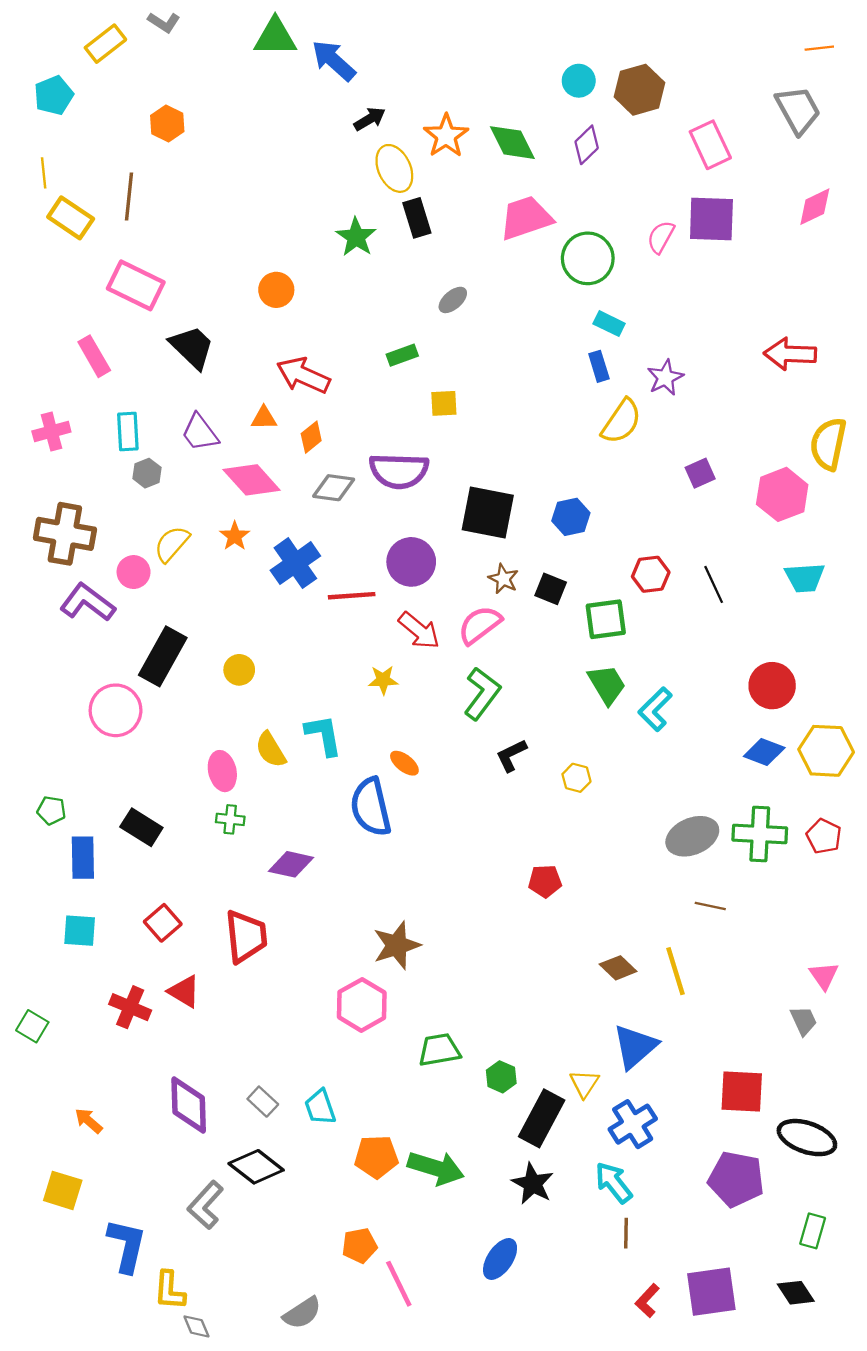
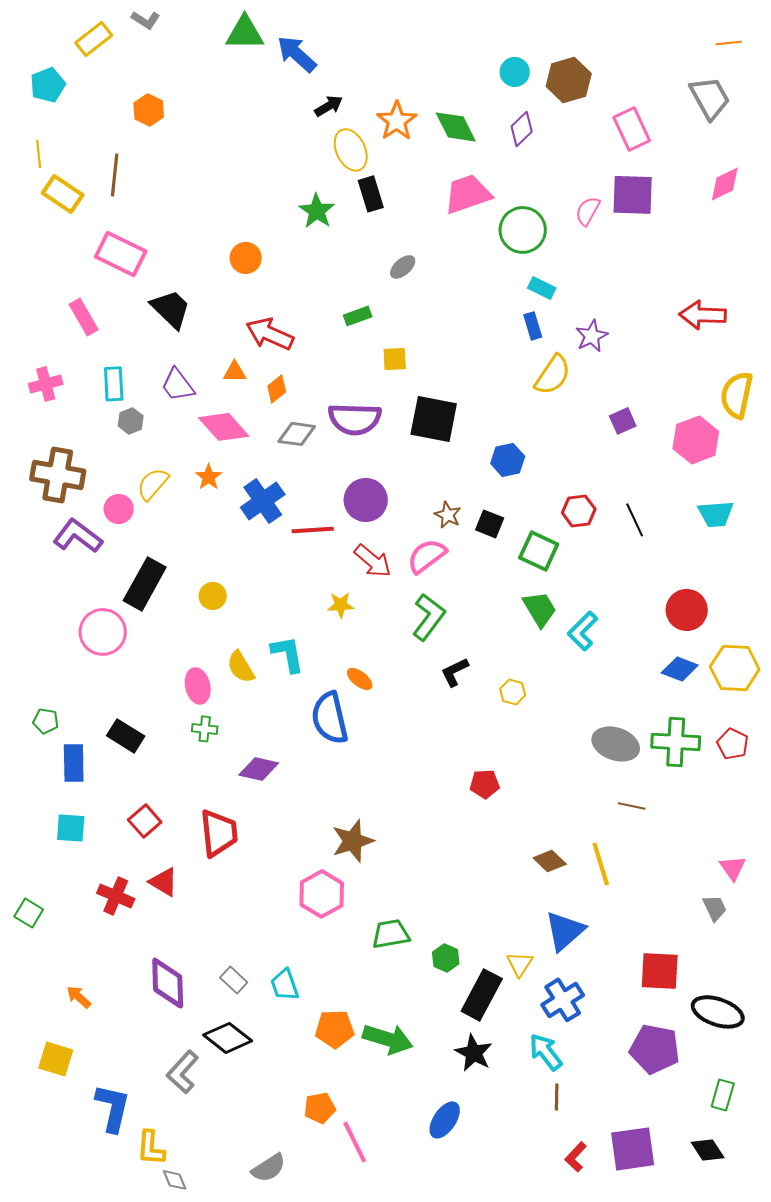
black square: (488, 512) -> (434, 419), moved
green square: (606, 619) -> (539, 551), turned 33
gray ellipse: (692, 836) -> (616, 744), turned 42

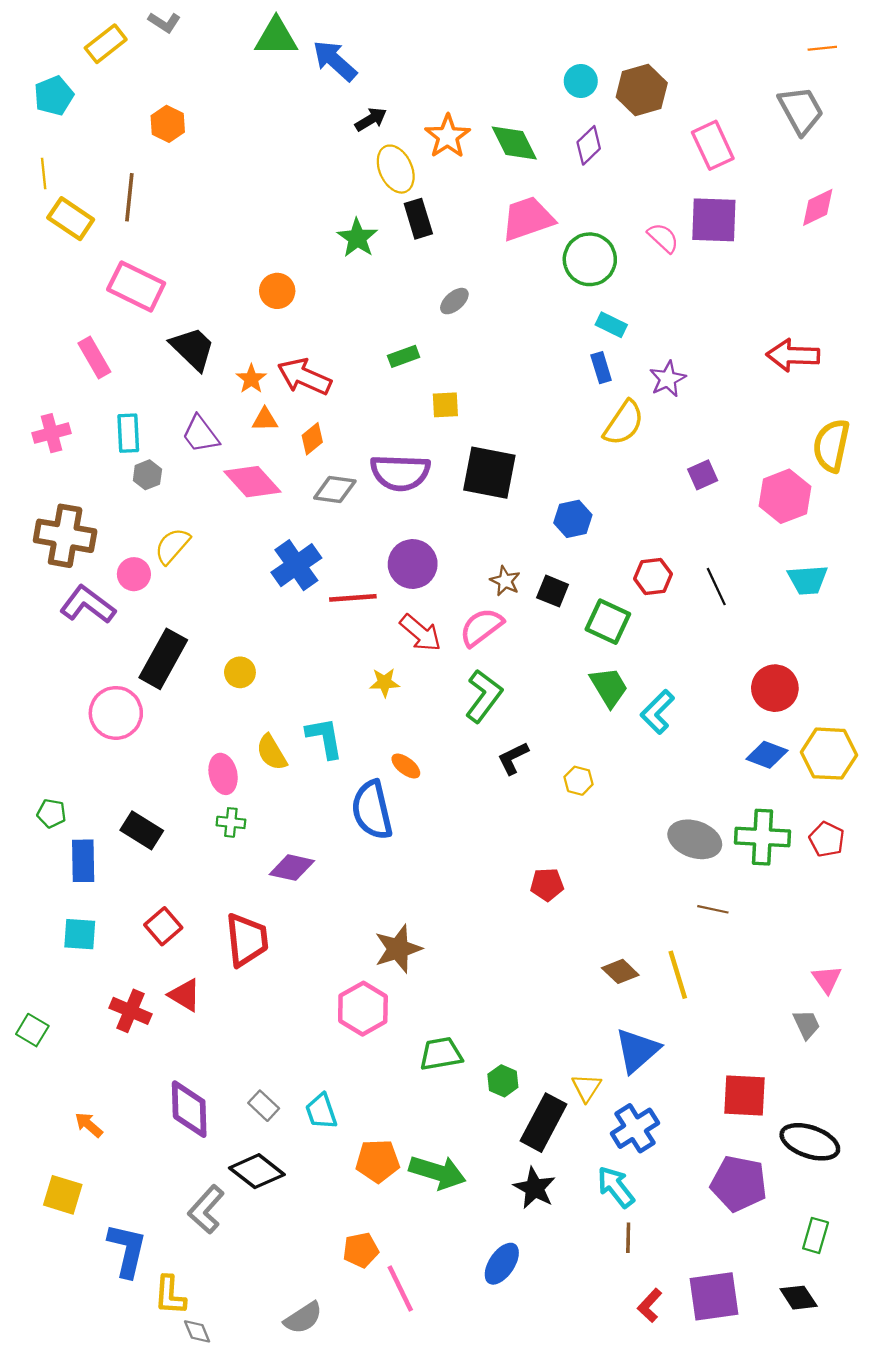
pink semicircle: (588, 211) -> (663, 238), turned 104
orange star: (209, 477) -> (251, 379), moved

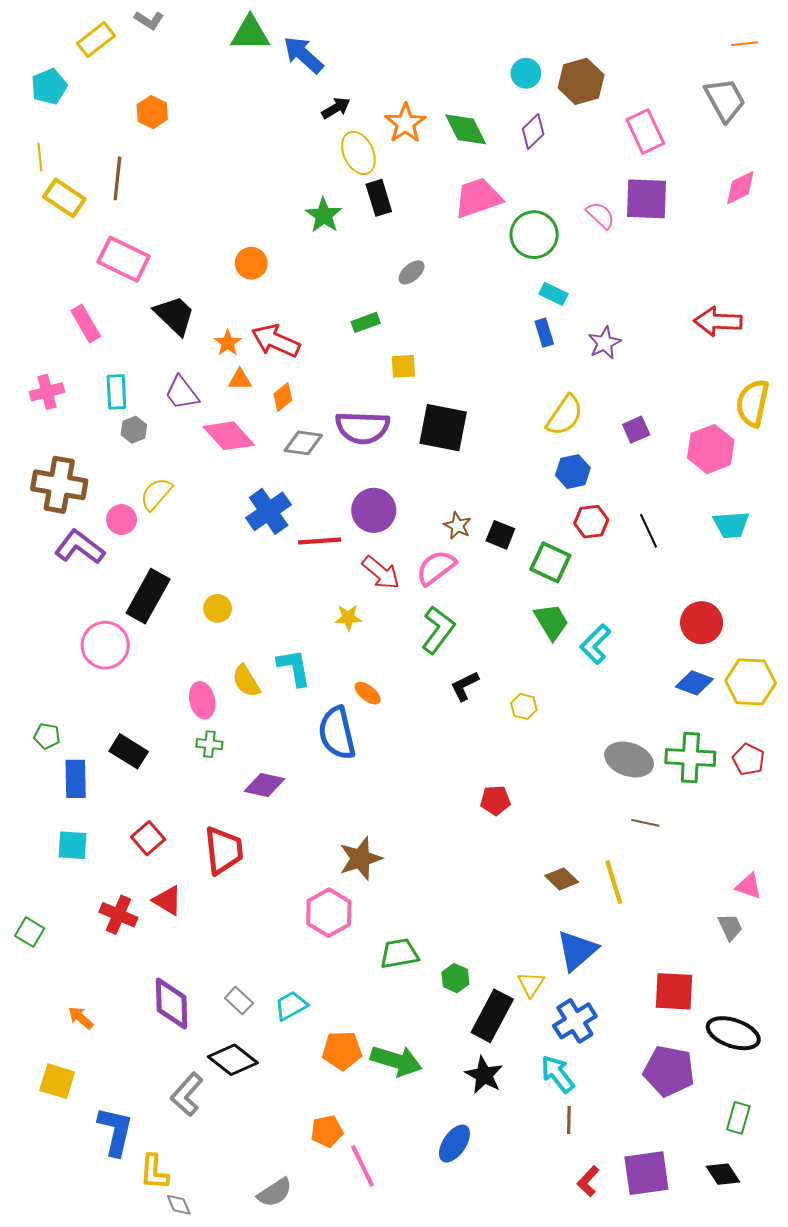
yellow semicircle: (624, 423) -> (565, 415), moved
blue hexagon: (573, 519) -> (573, 472), moved
pink triangle: (827, 979) -> (749, 886), turned -36
cyan trapezoid: (321, 1111) -> (291, 1006), turned 80

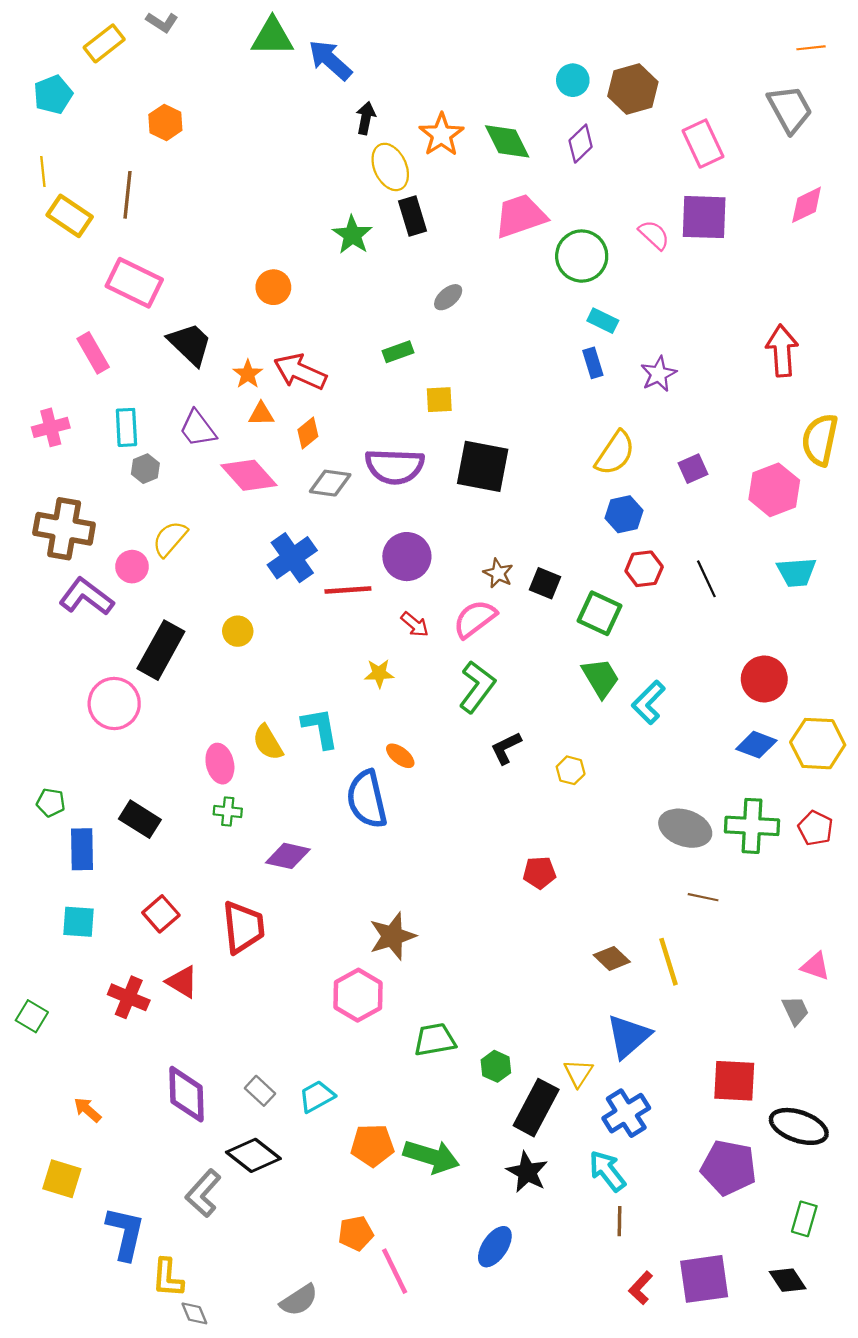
black arrow: (336, 108) -> (366, 118), turned -48
red arrow: (718, 321) -> (782, 351), turned 84
red arrow: (381, 573) -> (415, 624), size x0.7
yellow circle: (218, 608) -> (238, 631), moved

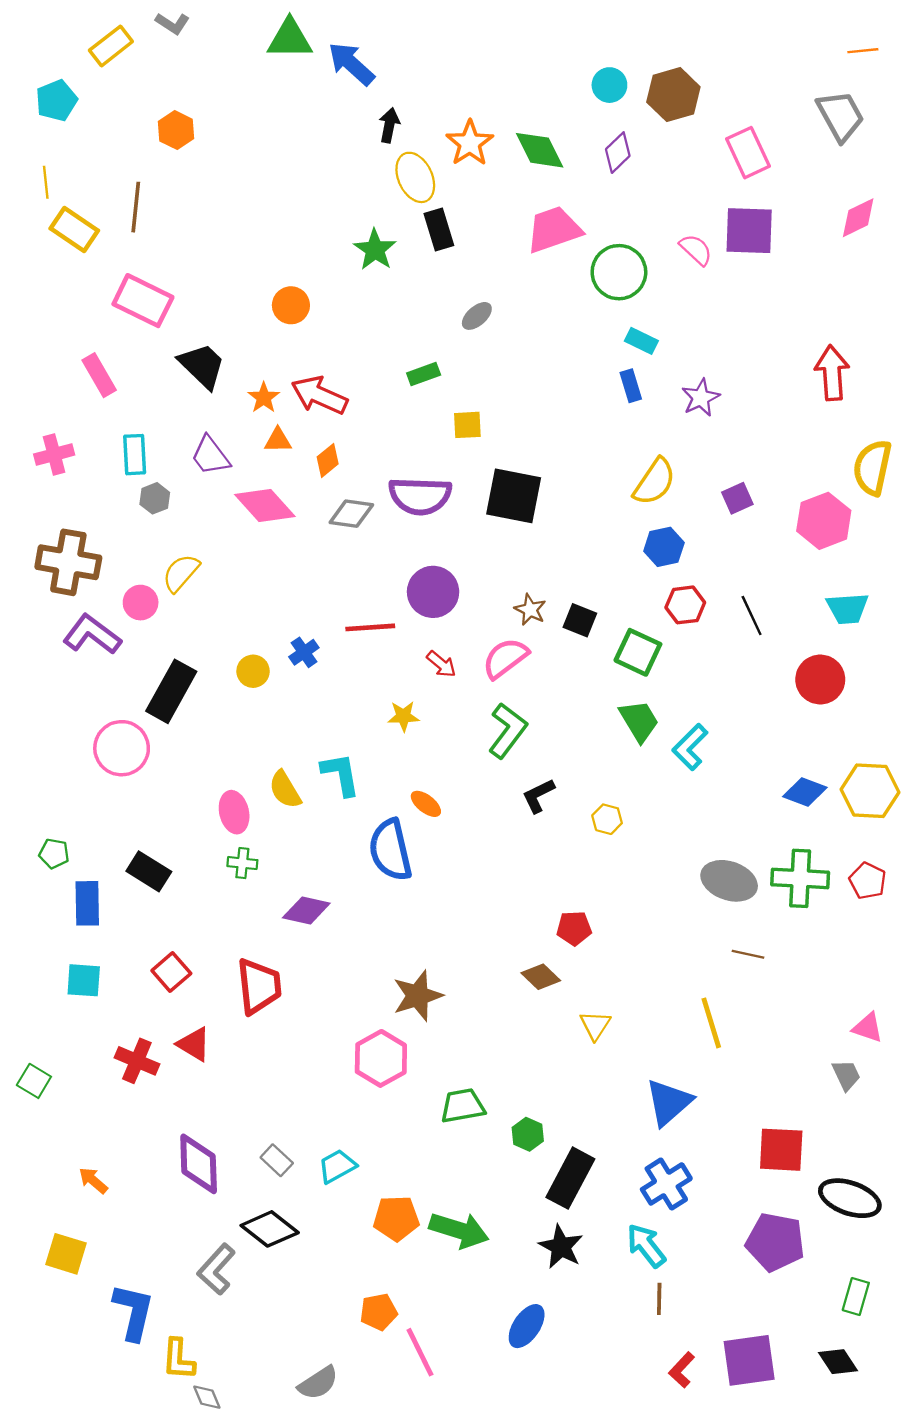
blue cross: (292, 558) -> (304, 652), moved, size x0.6
red circle: (764, 679) -> (820, 680), moved
brown diamond: (612, 958) -> (541, 977), moved
yellow triangle: (578, 1073) -> (595, 1025), moved

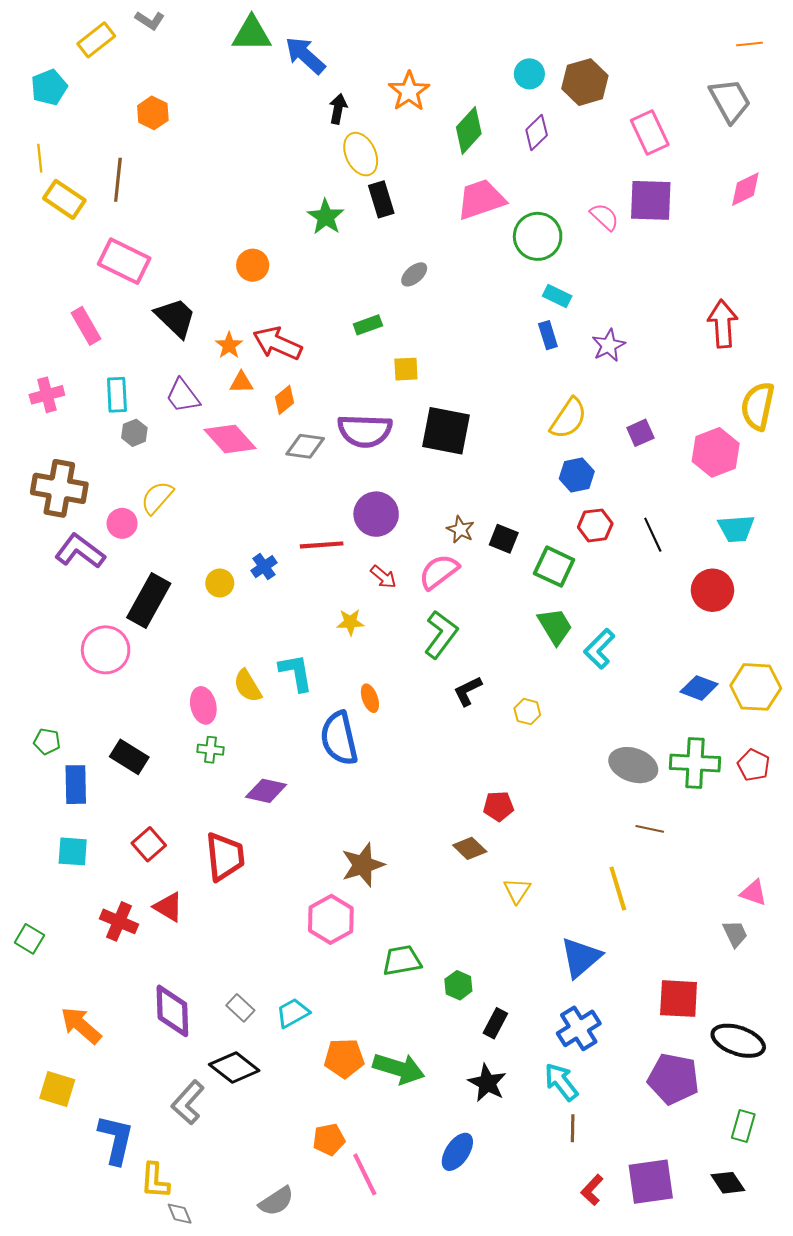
orange star: (470, 143) -> (409, 91), moved
green diamond: (540, 150) -> (469, 130), turned 69
orange ellipse: (426, 804) -> (370, 698), turned 32
black rectangle: (570, 1178) -> (495, 1023), size x0.6
orange arrow: (93, 1180) -> (81, 1025), size x1.6

